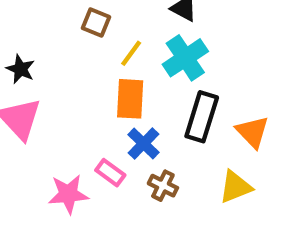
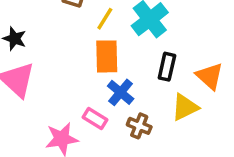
black rectangle: (202, 117) -> (167, 67), size x0.7
yellow triangle: (235, 187) -> (185, 107), moved

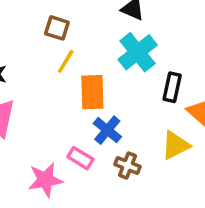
yellow line: (105, 19) -> (66, 61), moved
black rectangle: (167, 67) -> (172, 87), moved

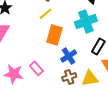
blue cross: (107, 130) -> (69, 56), moved
brown cross: (127, 166) -> (69, 77), moved, turned 32

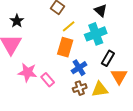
yellow line: (46, 14) -> (69, 26), moved
pink star: (14, 74) -> (28, 72), moved

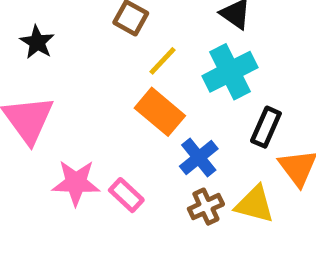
black star: (17, 21) -> (37, 42), moved
orange rectangle: (65, 47) -> (160, 112), turned -60
yellow triangle: (100, 89) -> (255, 204), turned 30

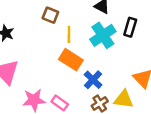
yellow line: (163, 61) -> (69, 34), turned -35
black rectangle: (266, 127) -> (130, 27), moved

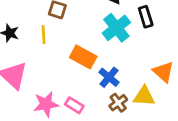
black rectangle: (130, 27) -> (146, 17), turned -30
yellow line: (69, 34) -> (44, 35), moved

